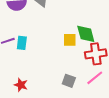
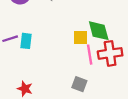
pink line: (95, 78) -> (90, 55), moved, turned -60

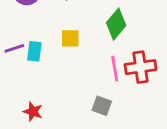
green diamond: (99, 31) -> (116, 24), moved, turned 55
yellow square: (81, 38) -> (70, 38), moved

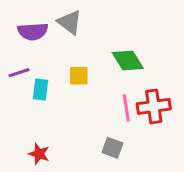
green diamond: (116, 24) -> (128, 60), turned -72
purple line: (14, 48) -> (19, 73), moved

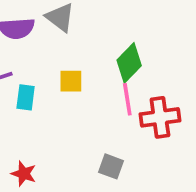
green diamond: (128, 60) -> (129, 63), turned 76
pink line: (126, 108) -> (127, 99), moved

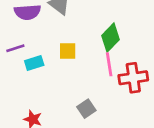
cyan rectangle: (26, 97) -> (34, 63), turned 66
gray square: (111, 166) -> (86, 109), moved, turned 36

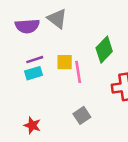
purple line: (15, 48) -> (35, 60), moved
pink line: (109, 64) -> (78, 72), moved

